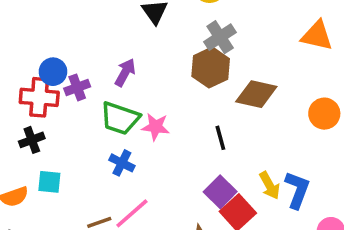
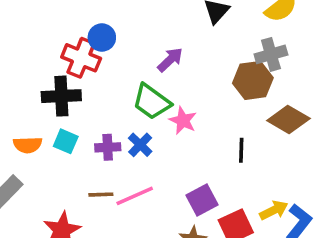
purple cross: (77, 87) -> (108, 147), moved
black cross: (32, 140) -> (61, 96), size x1.5
yellow arrow: (270, 186) -> (274, 210), turned -104
purple square: (220, 192) -> (202, 200), moved

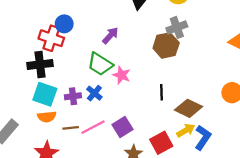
brown diamond: (288, 119) -> (189, 108), moved
cyan square: (66, 141) -> (45, 94), size x1.5
orange semicircle: (28, 145) -> (47, 117), moved
purple square: (202, 200) -> (122, 127), moved

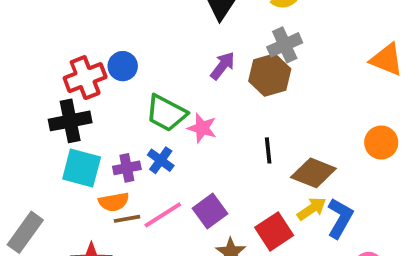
blue circle: (64, 24) -> (123, 66), moved
purple arrow: (110, 35) -> (223, 66), moved
red cross: (51, 38) -> (85, 78), turned -35
orange semicircle: (47, 117) -> (114, 202), moved

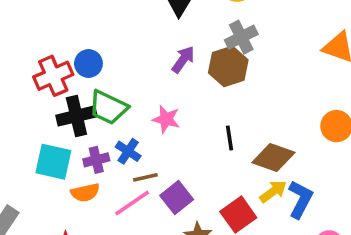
green trapezoid: (166, 113) -> (108, 107), moved
black cross: (70, 121) -> (76, 116), moved
brown line: (127, 219) -> (145, 177), moved

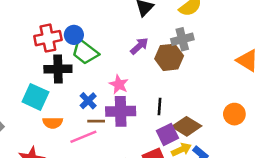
green trapezoid: (108, 107) -> (85, 52), moved
purple cross: (96, 160) -> (121, 111), moved, size x1.6
purple square: (177, 198) -> (167, 134), moved

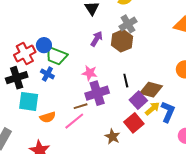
black cross: (58, 69) -> (17, 78), moved
blue cross: (88, 101) -> (47, 74), moved

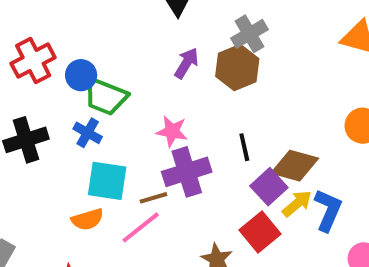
red cross: (25, 54) -> (33, 61), moved
cyan square: (29, 101) -> (107, 181), moved

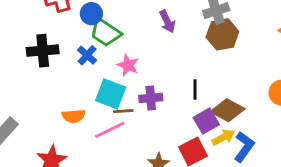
purple arrow: (186, 63) -> (167, 21), turned 110
brown hexagon: (237, 67) -> (222, 34), moved
pink star: (172, 131) -> (128, 65), moved
purple cross: (187, 172) -> (151, 98), size x0.7
cyan square: (107, 181) -> (111, 94), moved

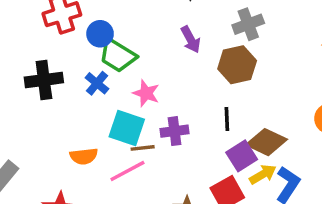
brown hexagon: (222, 34) -> (237, 65), moved

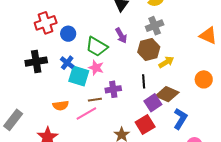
green trapezoid: (118, 55) -> (97, 47), moved
cyan square: (127, 128) -> (79, 76), moved
yellow arrow: (263, 174) -> (166, 62), moved

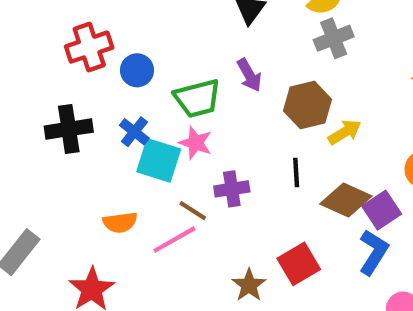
gray cross: (155, 26) -> (334, 38), moved
green trapezoid: (97, 47) -> (197, 98), turned -45
brown line: (95, 100) -> (193, 211), turned 40
purple square: (153, 103) -> (382, 210), moved

